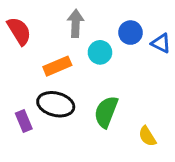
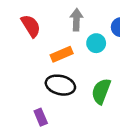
purple rectangle: (24, 121) -> (41, 117), moved

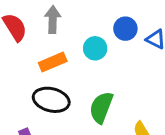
gray arrow: (76, 20) -> (53, 20), moved

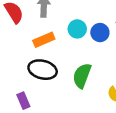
blue circle: (125, 29) -> (100, 33), moved

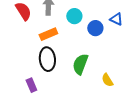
cyan circle: (77, 29) -> (74, 16), moved
black ellipse: (43, 70) -> (47, 59), turned 70

